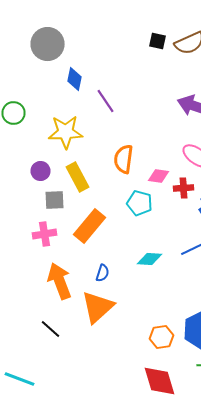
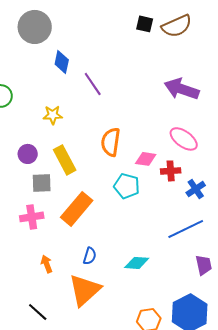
yellow star: (66, 132) -> (53, 115), size x0.6
cyan diamond: (150, 259) -> (137, 263), moved
orange arrow: (60, 281) -> (47, 264), size x0.5

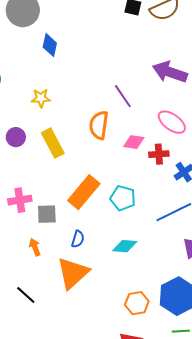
purple line: (93, 84) -> (123, 96), moved
gray square: (42, 183) -> (47, 214), moved
cyan pentagon: (127, 186) -> (123, 198), moved
orange rectangle: (77, 209) -> (84, 192), moved

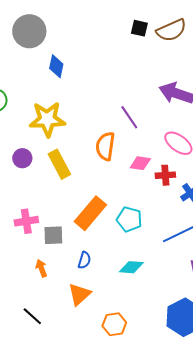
yellow star: (41, 98) -> (47, 119), size x1.8
orange triangle: (73, 273) -> (79, 294), size x0.7
orange hexagon: (137, 303) -> (114, 324), moved

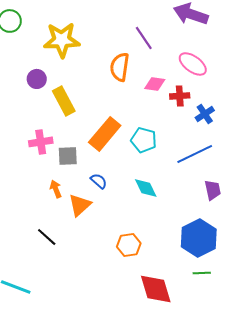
yellow rectangle: (59, 164) -> (64, 101), moved
blue semicircle: (84, 260) -> (99, 181), turned -66
cyan diamond: (131, 267) -> (146, 188), turned 60
orange triangle: (79, 294) -> (80, 205), moved

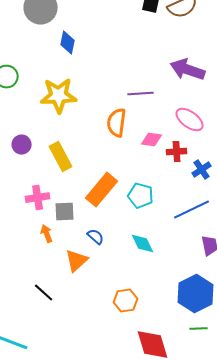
purple line: (144, 38) -> (141, 94), turned -60
purple circle: (37, 79) -> (22, 145), moved
orange arrow: (56, 189) -> (47, 234), moved

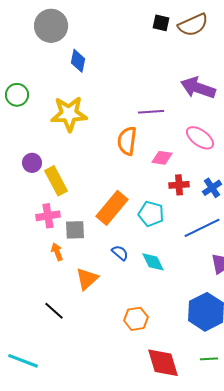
red cross: (177, 152) -> (179, 185), moved
yellow rectangle: (61, 157) -> (56, 181), moved
blue semicircle: (96, 237) -> (120, 253), moved
green line: (199, 329) -> (209, 359), moved

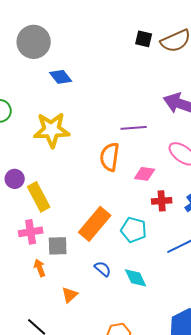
blue diamond: (78, 61) -> (61, 77), turned -50
orange triangle: (87, 279) -> (70, 295), size x0.7

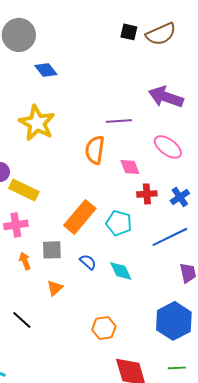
yellow star: (52, 130) -> (37, 123), turned 30
pink diamond: (145, 174) -> (130, 167), turned 60
yellow rectangle: (39, 197) -> (24, 190), turned -36
gray square: (58, 246) -> (52, 250), moved

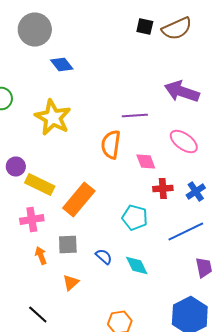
orange rectangle: (80, 217) -> (79, 200), moved

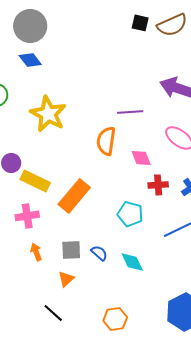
blue diamond: (62, 64) -> (30, 60), moved
gray square: (68, 244) -> (71, 250), moved
black line: (38, 314) -> (53, 313), moved

